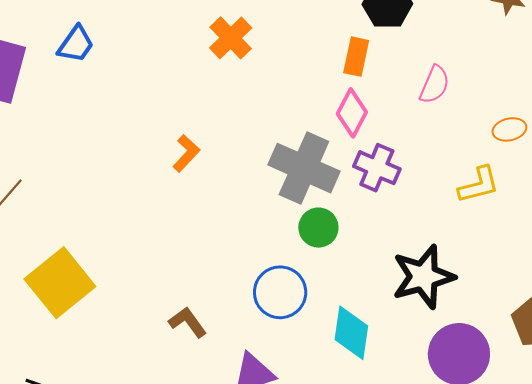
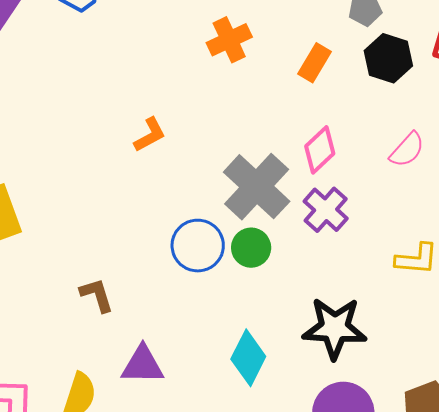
orange rectangle: (356, 57) -> (314, 63), moved
blue circle: (280, 292) -> (198, 246), moved

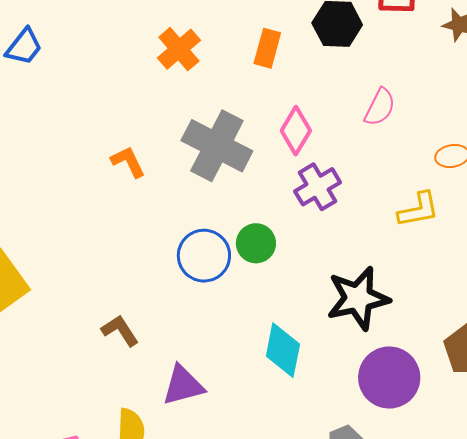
orange L-shape: (150, 135) -> (128, 162), turned -72
gray cross: (257, 187) -> (217, 146), moved
purple cross: (326, 210) -> (318, 187), turned 33

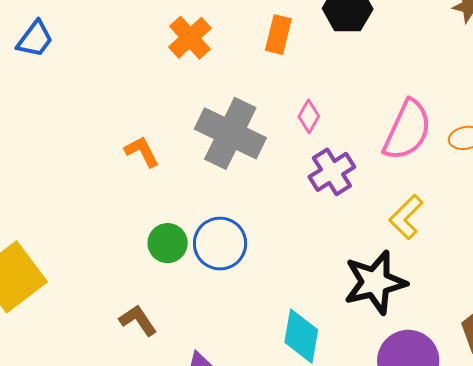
pink semicircle: (380, 107) -> (407, 130), moved, size x1.6
pink diamond: (296, 131) -> (309, 116), size x0.7
yellow L-shape: (418, 210) -> (406, 217), moved, turned 147
green circle: (256, 243) -> (168, 243), moved

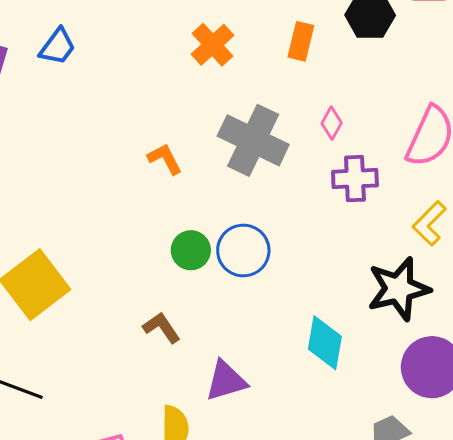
purple cross: (332, 172) -> (355, 179), turned 30

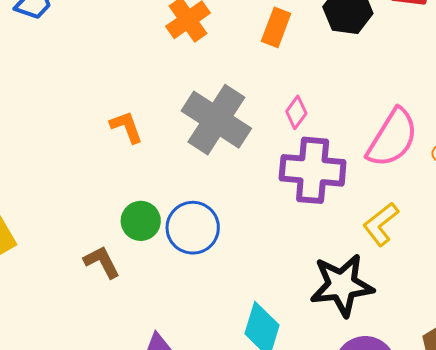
purple cross: (355, 179) -> (313, 170), size x1.4
brown L-shape: (162, 328) -> (102, 262), moved

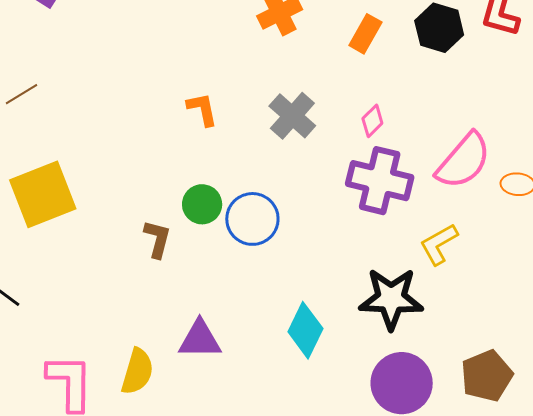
gray cross: (216, 120) -> (292, 116), size x0.7
brown L-shape: (102, 262) -> (157, 239), turned 33

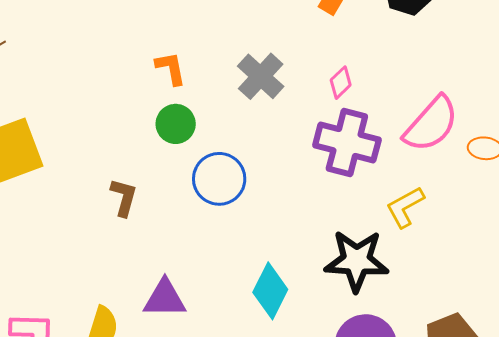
green circle: (202, 204) -> (176, 124), moved

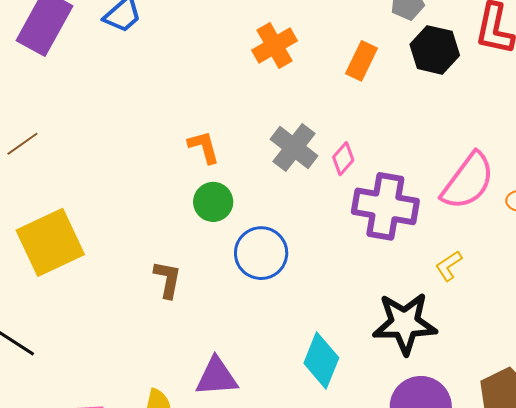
pink diamond: (341, 83) -> (343, 159), moved
yellow L-shape: (405, 207) -> (449, 266), size x0.7

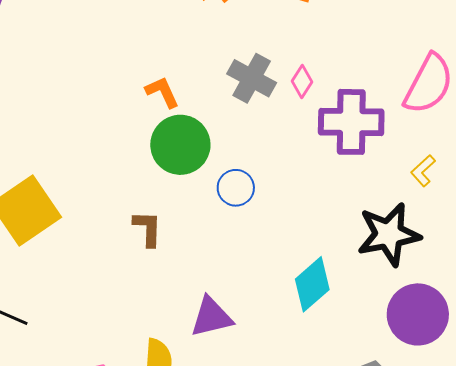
green circle: (213, 202) -> (180, 145), size x1.5
blue circle: (261, 253) -> (236, 188), size x0.7
cyan diamond: (321, 361) -> (312, 284), turned 36

